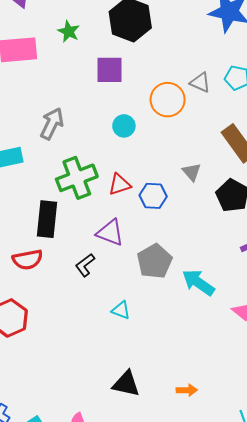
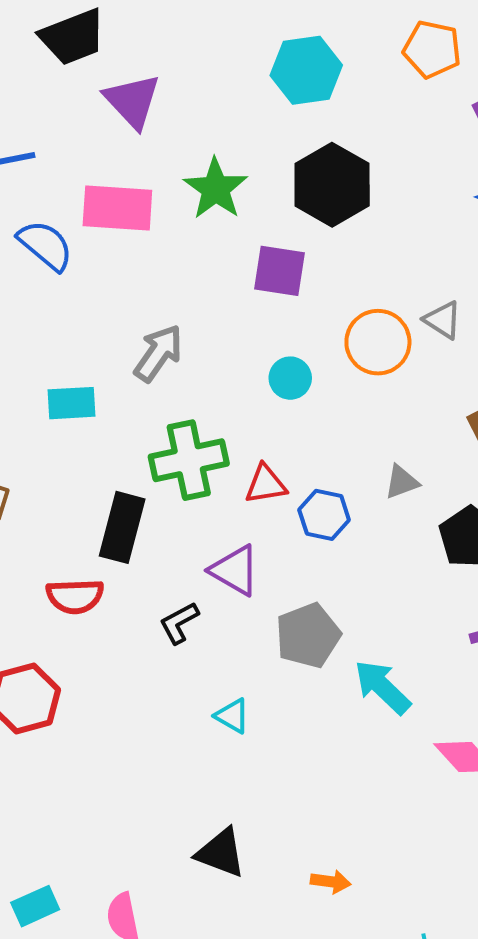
green star: (69, 31) -> (216, 189), size x1.5
gray triangle: (192, 172) -> (402, 482), turned 42

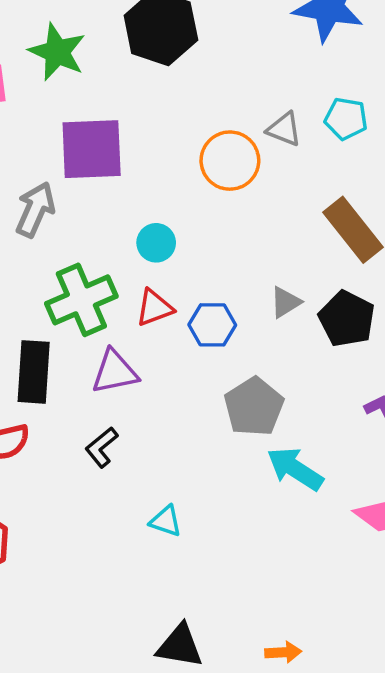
purple square: (280, 271) -> (92, 149), moved, size x1.4
cyan circle: (290, 378) -> (156, 243), moved
gray triangle: (402, 482) -> (285, 302), moved
purple triangle: (235, 570) -> (115, 372), moved, turned -30
gray pentagon: (308, 636) -> (254, 407), moved

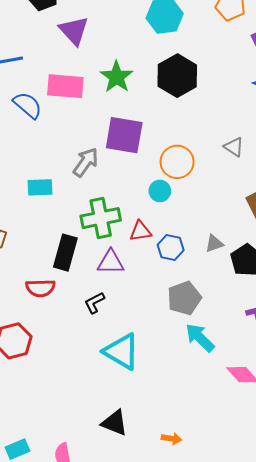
orange circle: (230, 161) -> (177, 162), moved
cyan circle: (156, 243) -> (160, 191), moved
cyan triangle: (166, 521) -> (121, 352), size x2.0

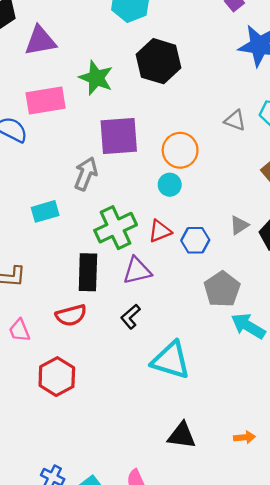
purple triangle: (74, 31) -> (40, 41), turned -44

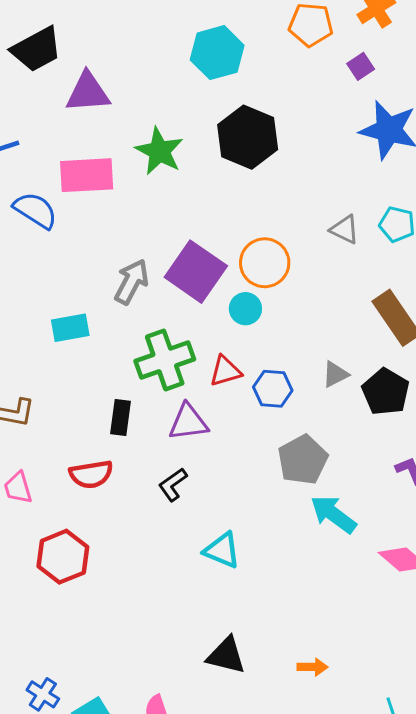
purple square: (119, 136) -> (196, 272), moved, turned 33
black rectangle: (88, 272) -> (120, 417), size x0.7
cyan triangle: (171, 360) -> (222, 550), size x0.7

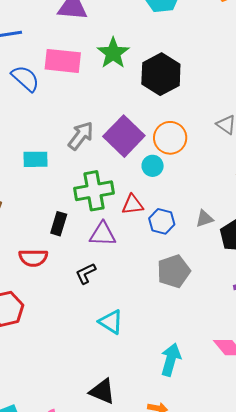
black hexagon: (248, 137) -> (161, 74), moved
cyan arrow: (333, 514) -> (171, 360), moved, turned 60

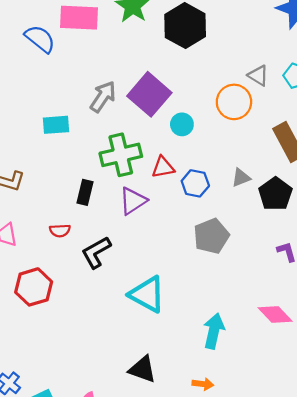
orange circle: (170, 138) -> (234, 102), moved
purple triangle: (103, 234) -> (133, 201), turned -32
red semicircle: (33, 258) -> (60, 231), size x0.7
black L-shape: (86, 273) -> (96, 252), moved, size x1.4
cyan triangle: (111, 322) -> (147, 294), size x1.4

